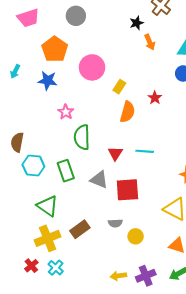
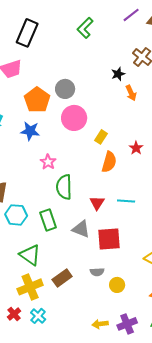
gray circle: (76, 16) -> (65, 89), moved

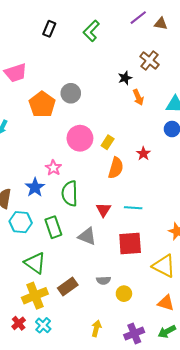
black rectangle: (27, 33) -> (49, 29), moved, size x0.6
pink circle: (74, 118) -> (80, 138), moved
blue star: (30, 131) -> (35, 187), moved, turned 30
red square: (109, 239) -> (130, 244), moved
yellow arrow: (100, 324) -> (96, 328), moved, turned 112

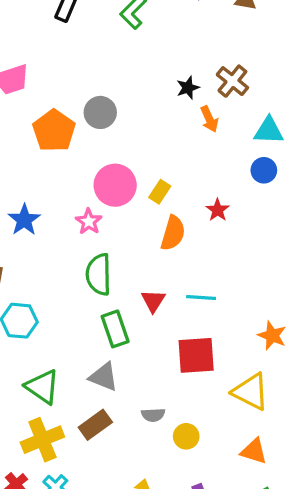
brown cross: (149, 61) -> (232, 81), moved
pink star: (53, 168) -> (89, 222), moved
blue star: (35, 187) -> (24, 220), moved
green rectangle: (53, 227) -> (115, 329), moved
gray triangle: (87, 236) -> (104, 377), moved

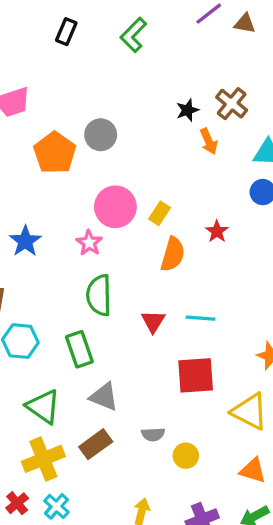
green rectangle: (115, 329) -> (79, 349), moved

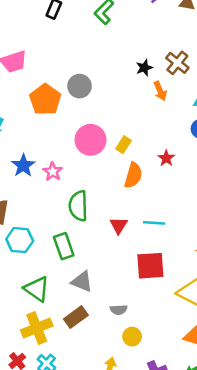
pink star: (89, 243) -> (53, 172), moved
yellow circle: (186, 456) -> (132, 337), moved

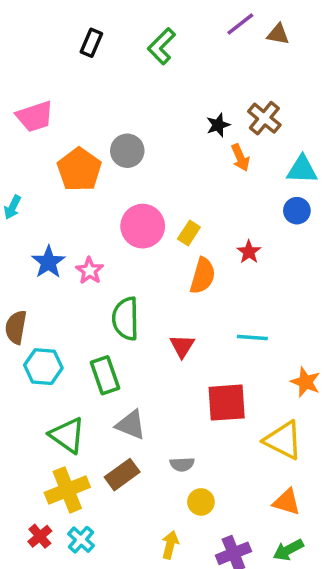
cyan line: (154, 223) -> (252, 337), moved

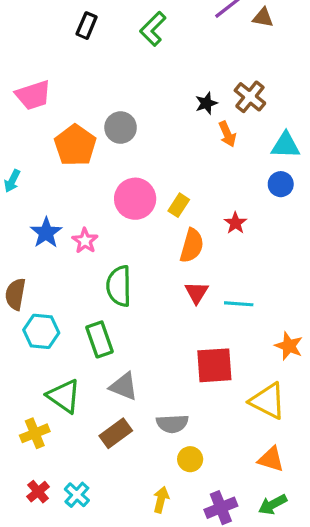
red triangle: (182, 346) -> (197, 293), moved
gray semicircle: (182, 464) -> (172, 424), size x1.4
yellow cross: (67, 490) -> (35, 433), moved, size x0.7

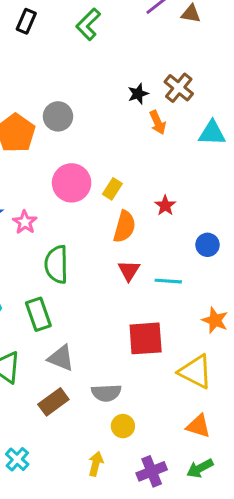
blue circle: (281, 184) -> (208, 245), moved

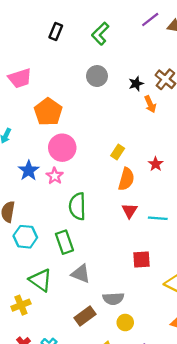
gray circle: (58, 116) -> (97, 76), moved
pink circle: (72, 183) -> (62, 148), moved
red square: (146, 338) -> (142, 260), size x0.7
brown rectangle: (53, 402) -> (85, 316), moved

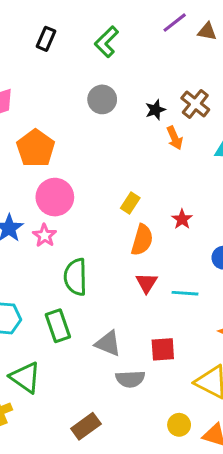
gray triangle: (81, 274) -> (108, 343), moved
gray semicircle: (113, 299) -> (130, 379), moved
yellow circle: (125, 322) -> (179, 425), moved

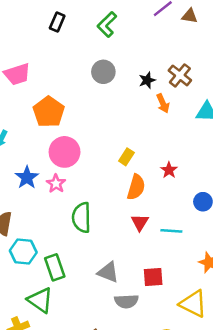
green rectangle: (58, 326) -> (55, 267), moved

